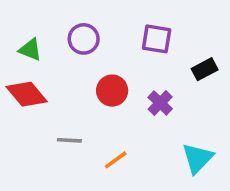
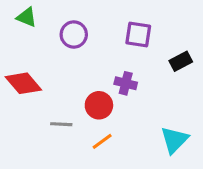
green triangle: (30, 50) -> (27, 17), moved
red circle: (112, 91) -> (99, 105), moved
purple cross: (160, 103) -> (126, 83), moved, turned -30

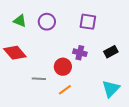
green triangle: (27, 17) -> (20, 21), moved
black rectangle: (181, 61) -> (111, 52), moved

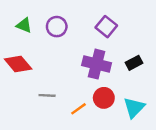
purple square: (88, 22) -> (106, 27), turned 30
purple cross: (80, 53) -> (97, 64), size x1.6
red circle: (63, 67) -> (104, 98), moved

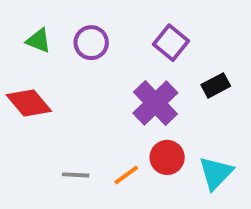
black rectangle: (134, 63) -> (216, 85), moved
purple cross: (97, 64) -> (155, 103), turned 32
gray line: (47, 95) -> (76, 175), moved

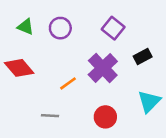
red circle: (167, 157) -> (105, 117), moved
cyan triangle: (216, 173) -> (149, 101), moved
orange line: (126, 175) -> (68, 83), moved

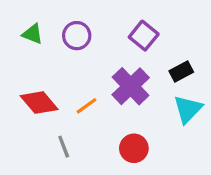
red diamond: (19, 68) -> (39, 103), moved
cyan triangle: (149, 101) -> (188, 109), moved
gray line: (50, 116) -> (64, 147), turned 66

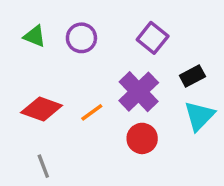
red diamond: (39, 103) -> (42, 109), turned -30
gray line: (64, 147) -> (43, 166), moved
red circle: (134, 148) -> (142, 138), moved

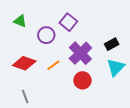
purple circle: (81, 38) -> (46, 35), moved
purple square: (153, 38) -> (68, 22), moved

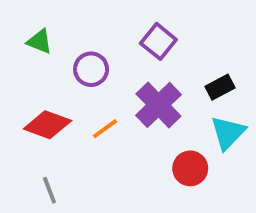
purple square: (68, 22) -> (158, 41), moved
red circle: (82, 80) -> (190, 168), moved

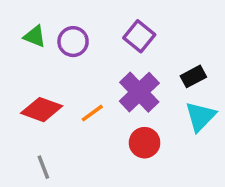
purple circle: (91, 69) -> (73, 42), moved
red circle: (190, 168) -> (145, 143), moved

